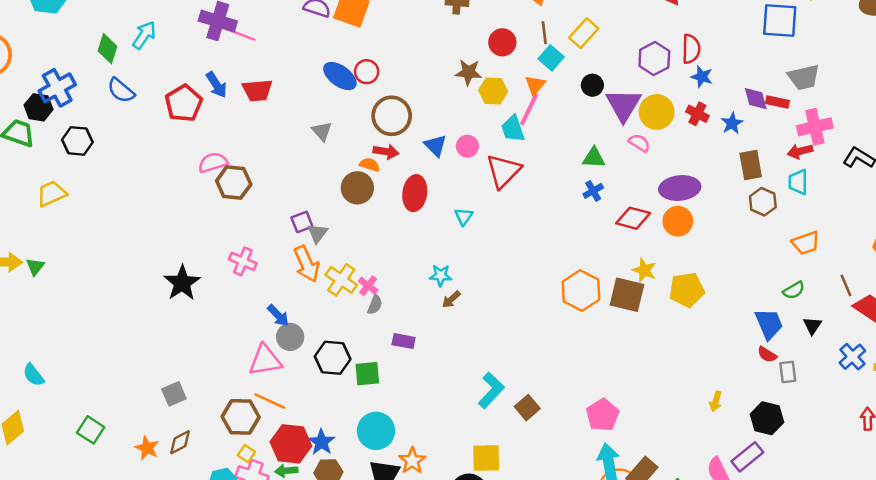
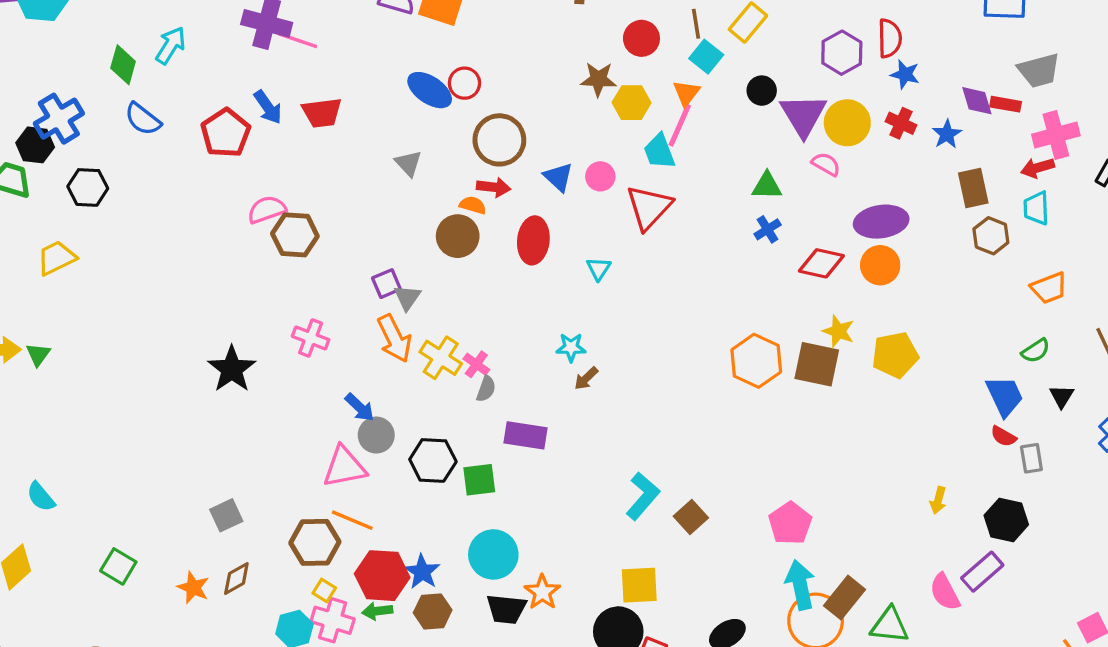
purple rectangle: (404, 341) -> (525, 435), size x1.4

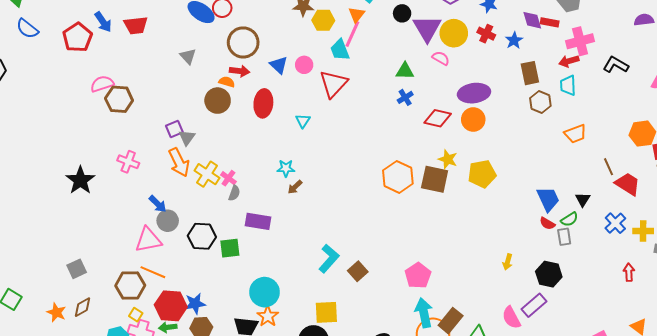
green semicircle: (1036, 351) -> (569, 219), moved
cyan circle: (493, 554) -> (264, 292), moved
blue star: (422, 572) -> (195, 304), turned 30

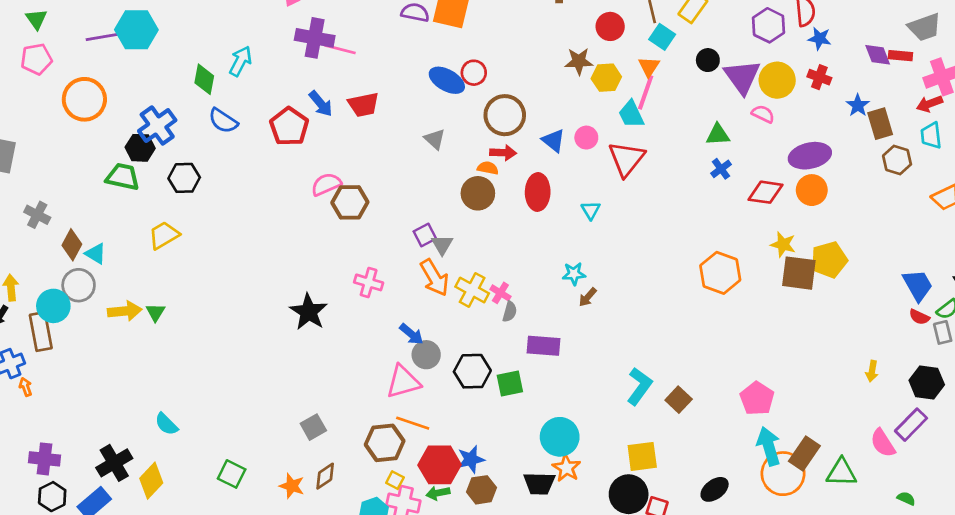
blue star: (514, 40) -> (858, 105), moved
brown square: (435, 179) -> (799, 273), moved

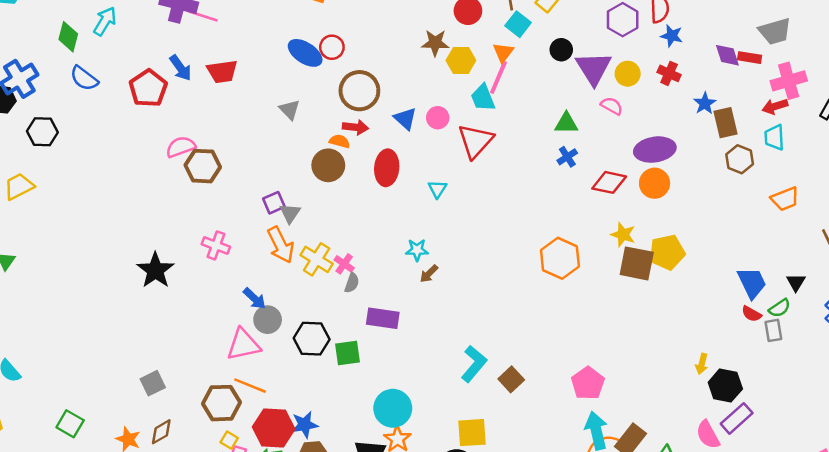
yellow circle: (777, 80) -> (628, 74), size x0.7
black hexagon: (927, 383) -> (725, 386), moved

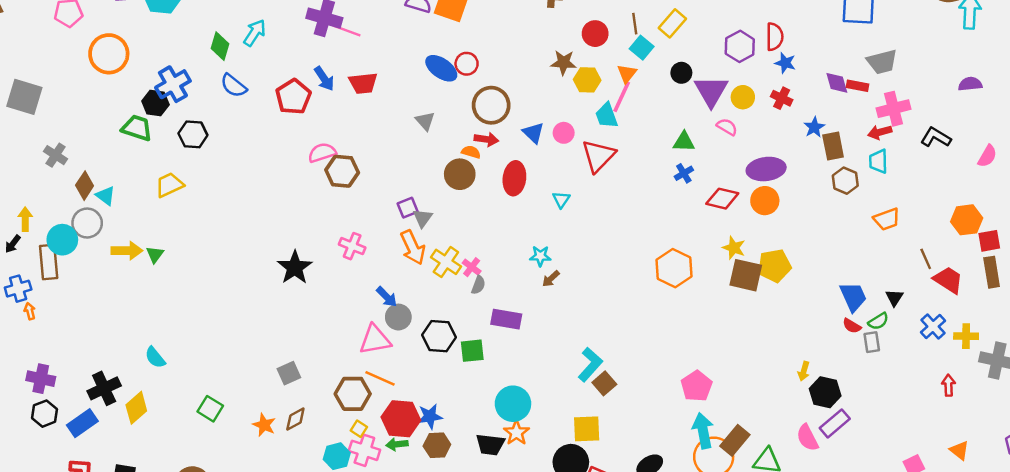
brown square: (511, 379) -> (604, 383), moved

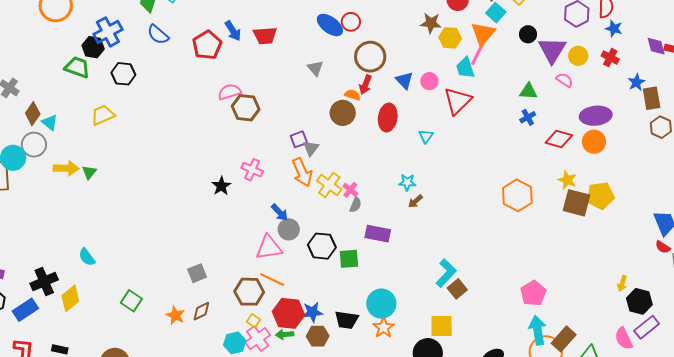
orange triangle: (627, 74) -> (483, 34), size x1.5
red arrow: (486, 139) -> (365, 85), turned 102
black star: (295, 268) -> (221, 186), moved, size x0.7
black trapezoid: (490, 445) -> (346, 320), moved
pink cross: (364, 450) -> (258, 339), turned 35

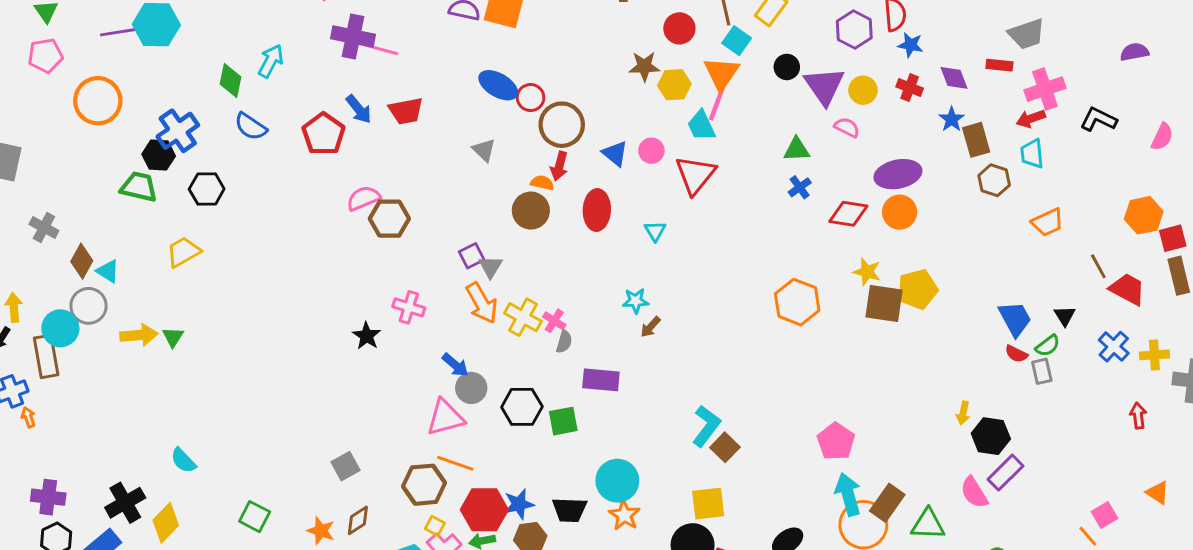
red circle: (351, 22) -> (531, 98), moved
purple diamond: (656, 46) -> (954, 78), moved

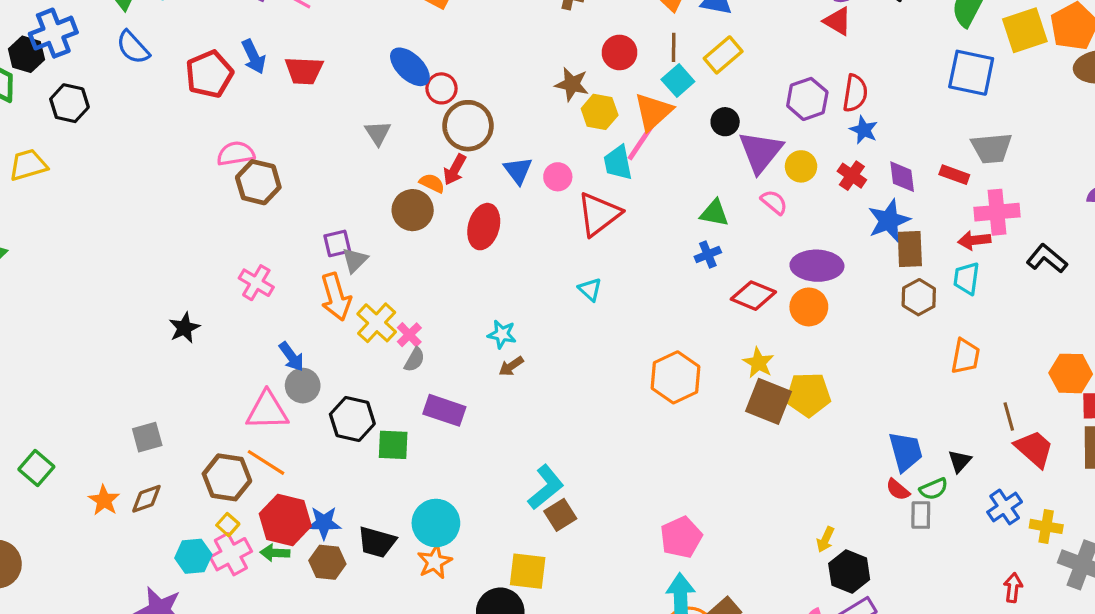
blue star: (952, 119) -> (889, 221), size x1.5
orange trapezoid: (1048, 222) -> (965, 356), turned -68
cyan triangle: (655, 231) -> (590, 289), moved, turned -30
black star: (367, 336) -> (184, 328), moved

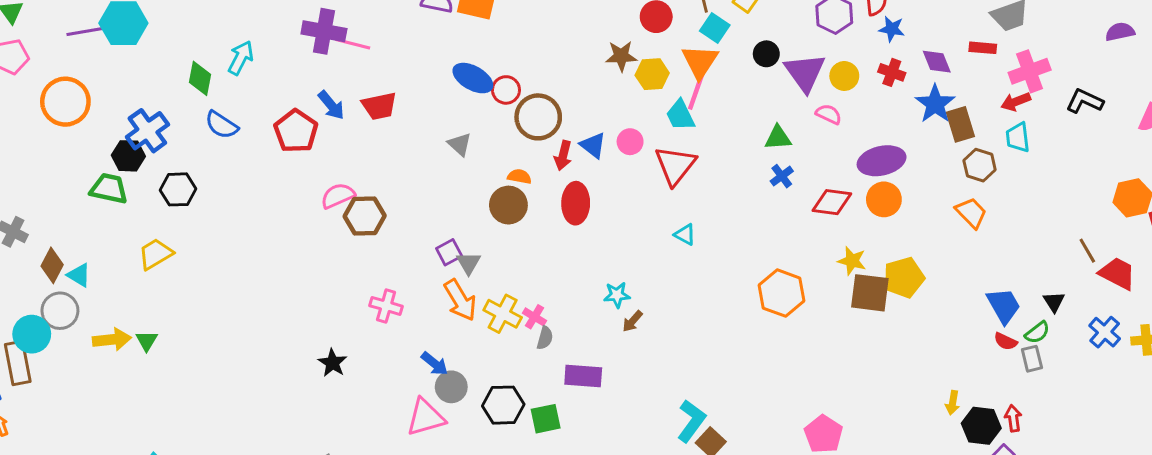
red arrow: (455, 170) -> (563, 155), moved
orange trapezoid: (965, 356) -> (971, 213), moved, turned -40
red arrow: (1013, 588) -> (1013, 418), moved

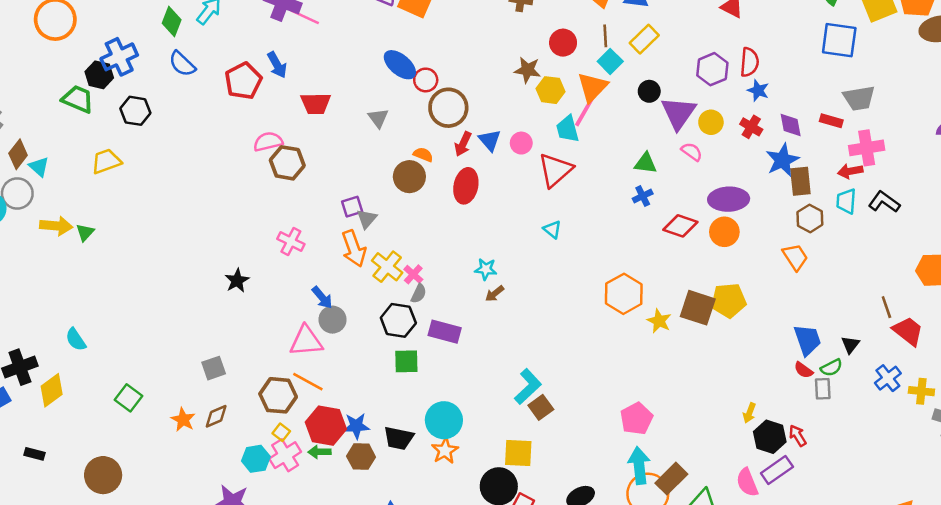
black L-shape: (1085, 101) -> (884, 202), moved
red trapezoid: (379, 106) -> (316, 104), moved
yellow star: (852, 261) -> (659, 321), moved
black hexagon: (503, 405) -> (398, 320), moved
red arrow: (1013, 418) -> (798, 436), turned -35

